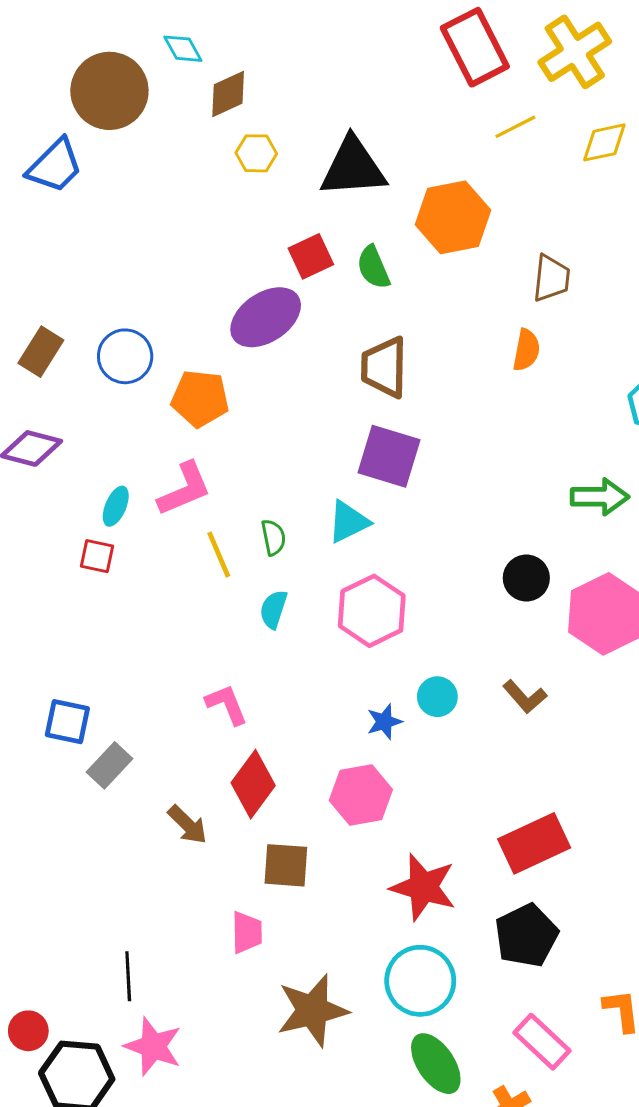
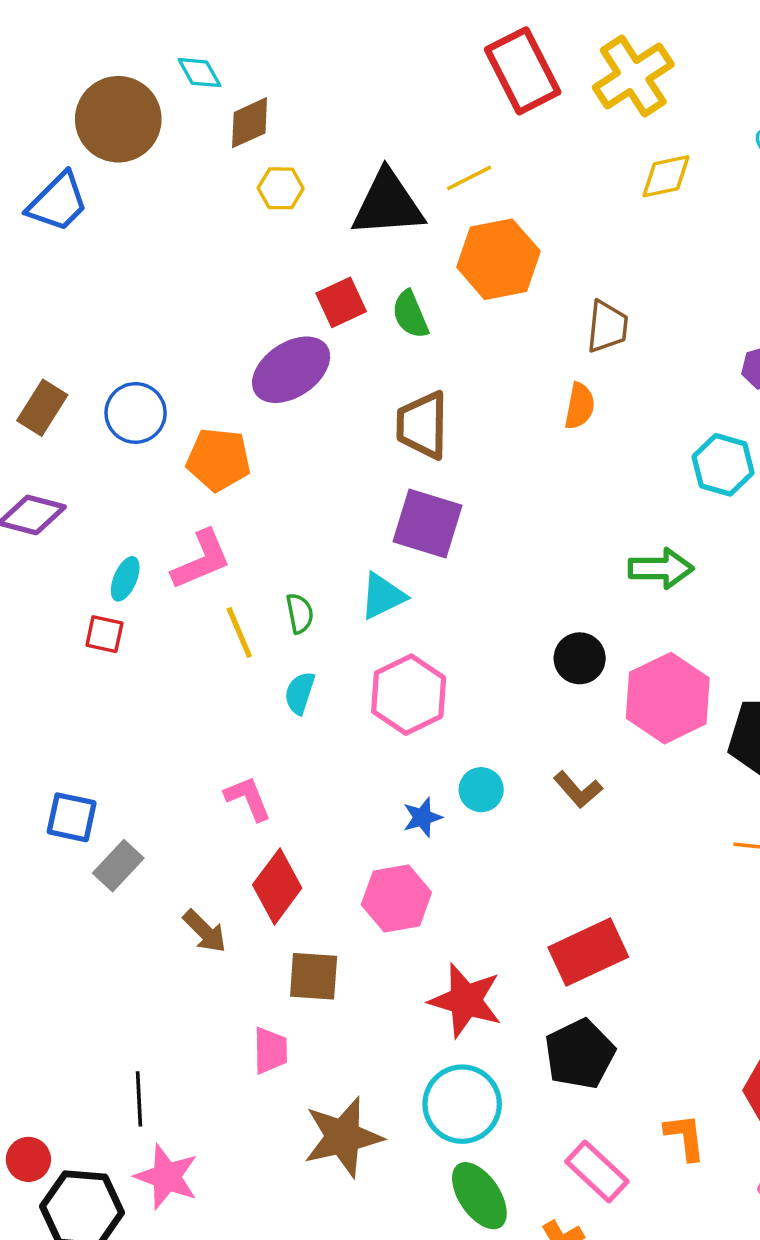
yellow line: (515, 127) -> (469, 178), moved

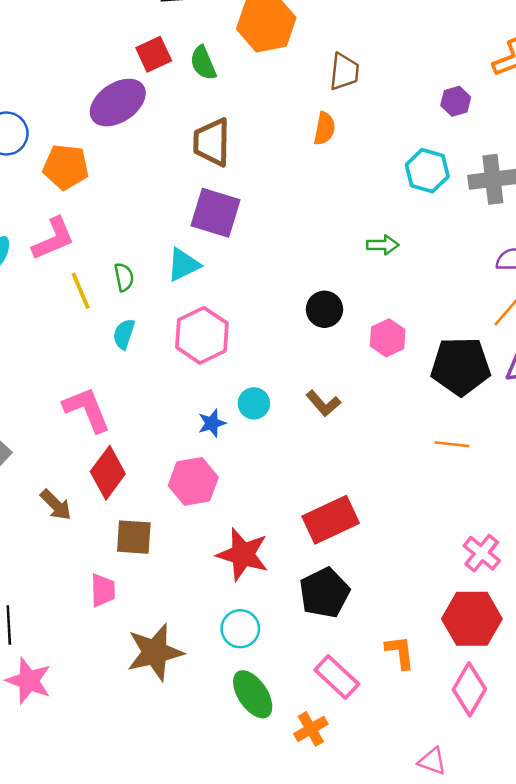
green arrow: (661, 568) -> (383, 245), size x0.7
pink hexagon: (668, 698) -> (388, 338), size x0.6
pink L-shape: (248, 798) -> (87, 410), size x1.4
cyan circle: (462, 1104) -> (240, 629), size x0.7

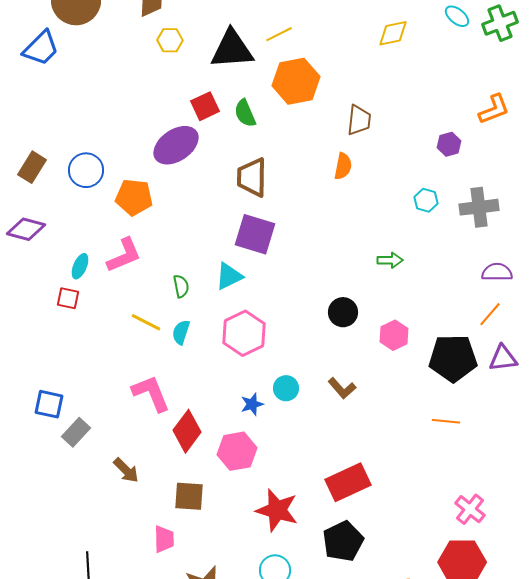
cyan hexagon: (427, 171) -> (426, 200), size x0.7
yellow line: (81, 291) -> (146, 322), moved, turned -40
red diamond: (108, 473) -> (187, 431), moved

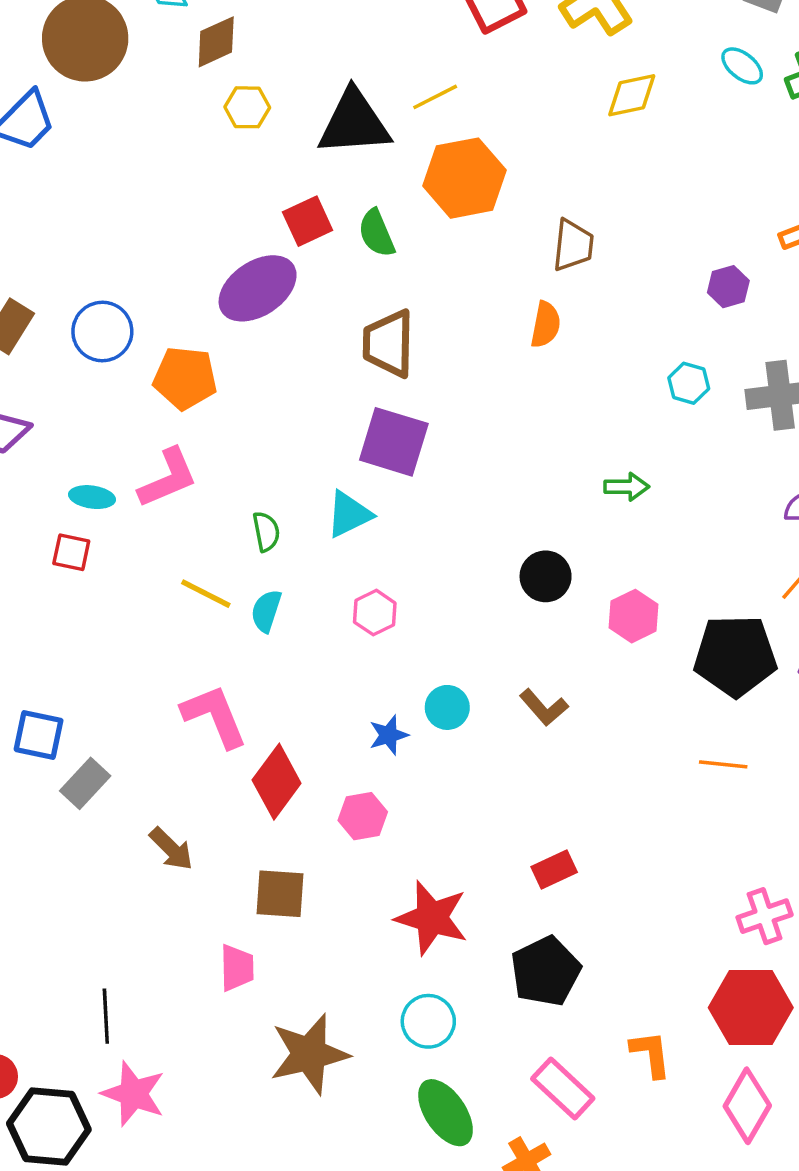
cyan ellipse: (80, 266) -> (92, 497), turned 75
pink hexagon: (244, 333) -> (375, 613), size x0.6
pink hexagon: (237, 451) -> (363, 816), size x0.7
red rectangle: (348, 482) -> (554, 870), size x0.6
pink cross: (470, 509) -> (765, 916), turned 32

